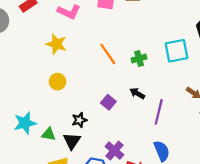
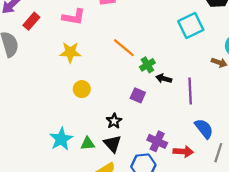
green cross: (139, 58) -> (147, 65), moved

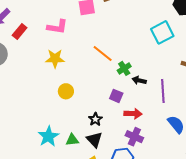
red arrow: (183, 152) -> (133, 114), moved

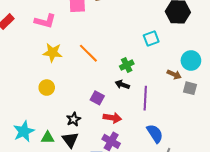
cyan square: (162, 32) -> (151, 38), size x0.7
yellow star: (55, 59) -> (53, 53), moved
green cross: (124, 68) -> (127, 65), moved

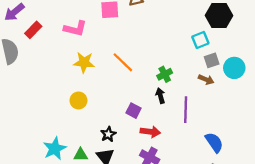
cyan square: (151, 38) -> (200, 40), moved
brown arrow: (174, 74) -> (206, 80), moved
black arrow: (122, 85) -> (160, 96), turned 56
gray square: (190, 88) -> (212, 60), moved, turned -32
blue semicircle: (155, 134) -> (214, 142), moved

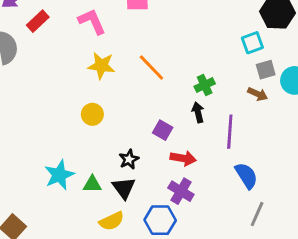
pink L-shape: (75, 28) -> (92, 21), turned -130
blue semicircle: (214, 142) -> (246, 176), moved

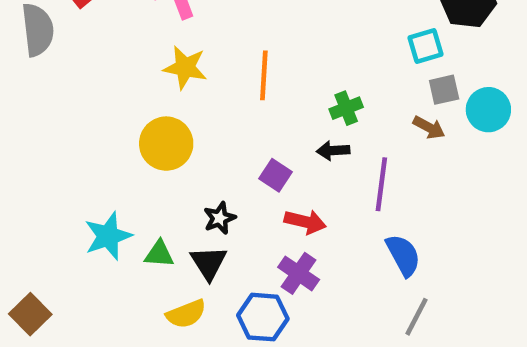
orange line: (151, 67) -> (264, 75), turned 44
black arrow: (198, 112) -> (333, 151), turned -84
yellow circle: (92, 114) -> (166, 144), size x1.5

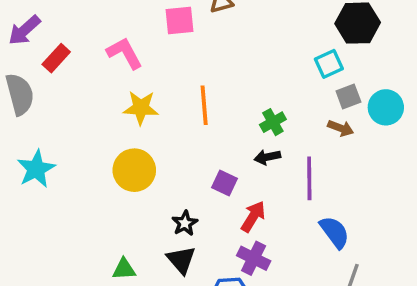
red arrow: (305, 222) -> (253, 217), turned -64
cyan star: (108, 236) -> (36, 169), moved
green triangle: (159, 254) -> (124, 269), moved

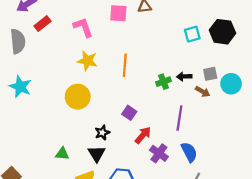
cyan square: (329, 64) -> (192, 34), moved
black arrow: (267, 157) -> (184, 77), moved
cyan star: (36, 169) -> (20, 87), turned -30
purple cross: (254, 258) -> (159, 153), moved

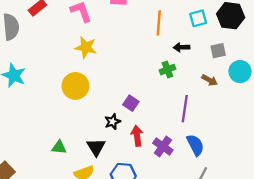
orange line: (125, 65) -> (159, 23), moved
gray square: (210, 74) -> (218, 51), moved
black arrow: (184, 77) -> (181, 47), moved
black star: (102, 133) -> (113, 122), moved
red arrow: (143, 135) -> (137, 136), moved, turned -48

